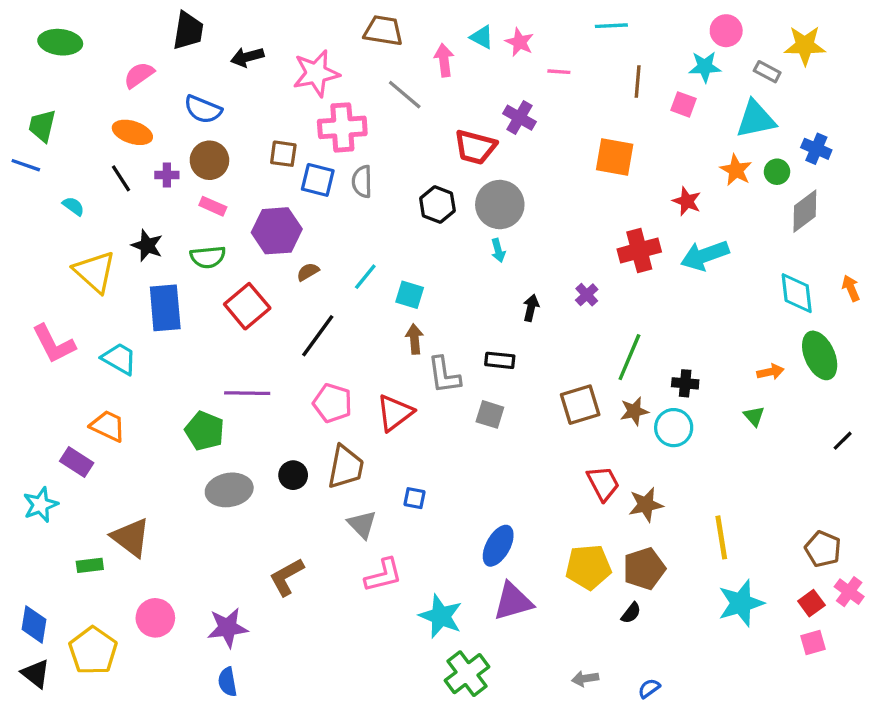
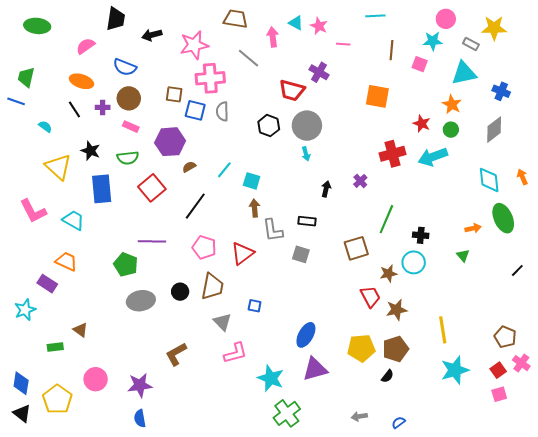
green circle: (777, 172) -> (451, 130), moved
brown star: (634, 411) -> (388, 274), moved
brown triangle: (131, 537) -> (80, 330), size x0.6

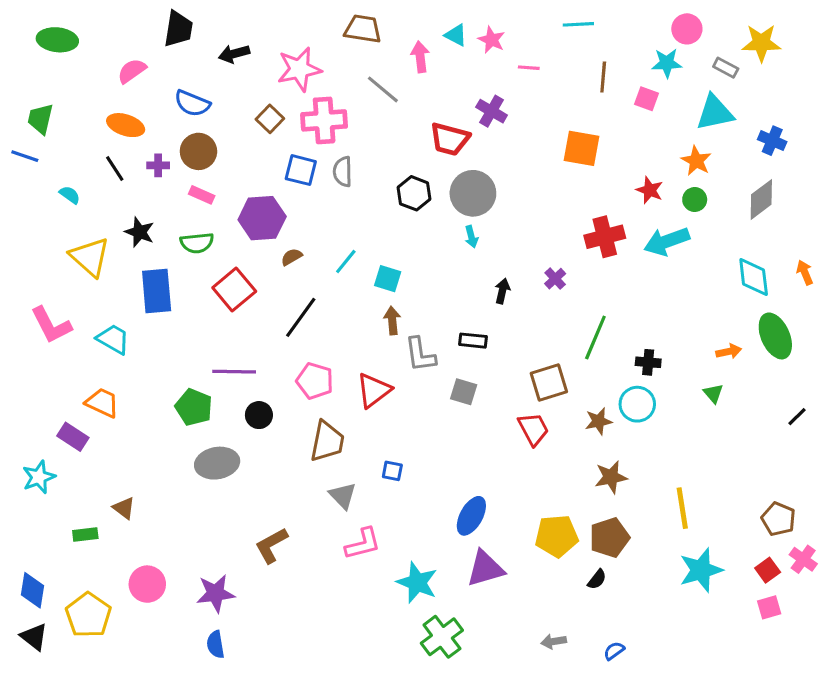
brown square: (174, 94) -> (270, 119), moved, turned 36
black circle: (180, 292) -> (259, 415), moved
red trapezoid: (370, 297) -> (533, 429), moved

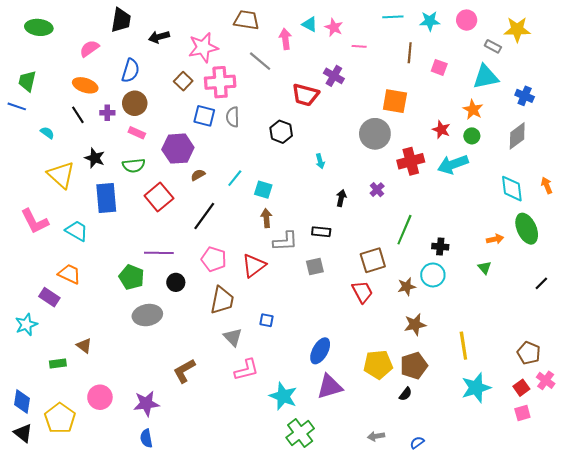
cyan star: (667, 63) -> (430, 21), moved
blue semicircle: (192, 103) -> (130, 71), turned -95
gray circle: (473, 193) -> (375, 134), moved
gray L-shape: (420, 355) -> (285, 241), turned -85
gray square: (464, 392) -> (315, 267), turned -30

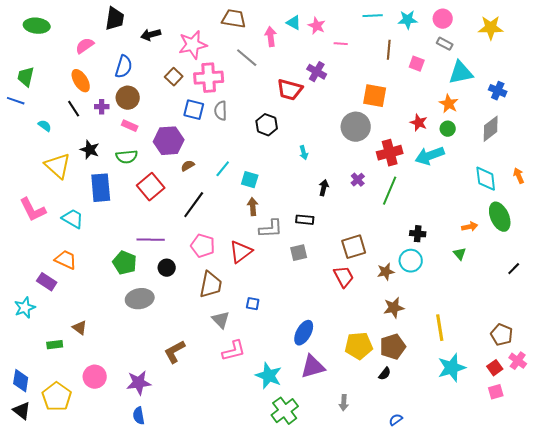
gray rectangle: (493, 46) -> (445, 44), moved
orange ellipse: (85, 85) -> (81, 81), turned 40
green line: (404, 230) -> (390, 191), moved
gray arrow: (376, 436) -> (344, 403), moved, turned -77

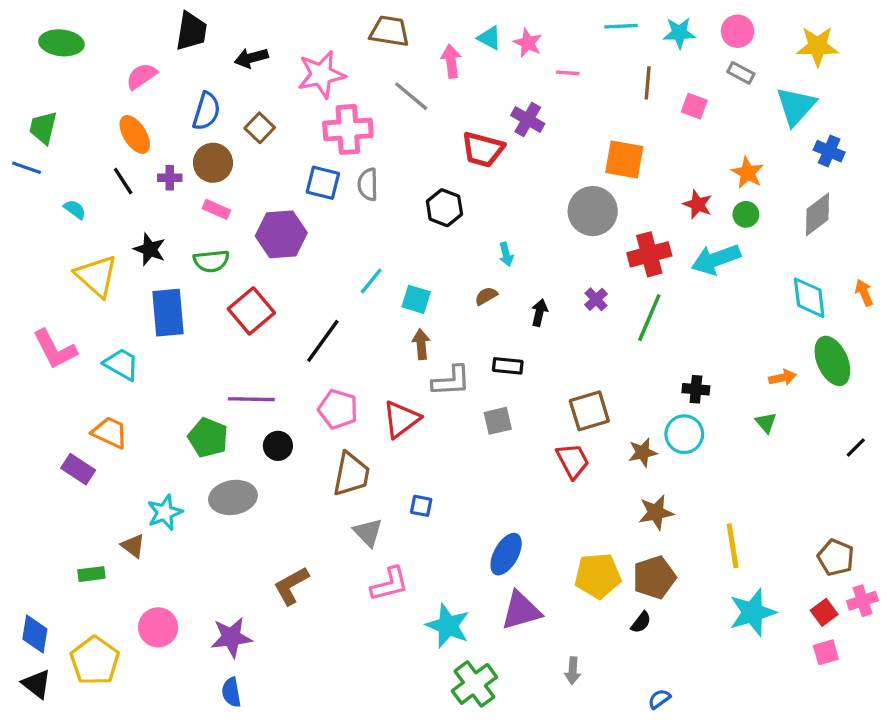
cyan triangle: (461, 73) -> (796, 106), moved, turned -36
brown square: (174, 77) -> (260, 128), moved
brown semicircle: (188, 166) -> (486, 296), moved
cyan star: (25, 308) -> (165, 512), moved
pink cross: (518, 361) -> (862, 601), turned 36

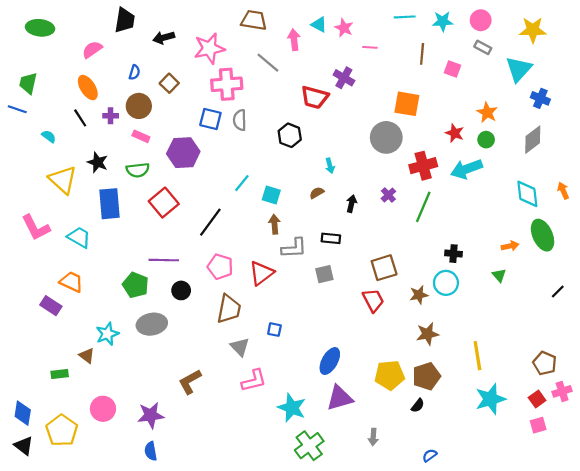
blue semicircle: (206, 111) -> (134, 72), size x0.6

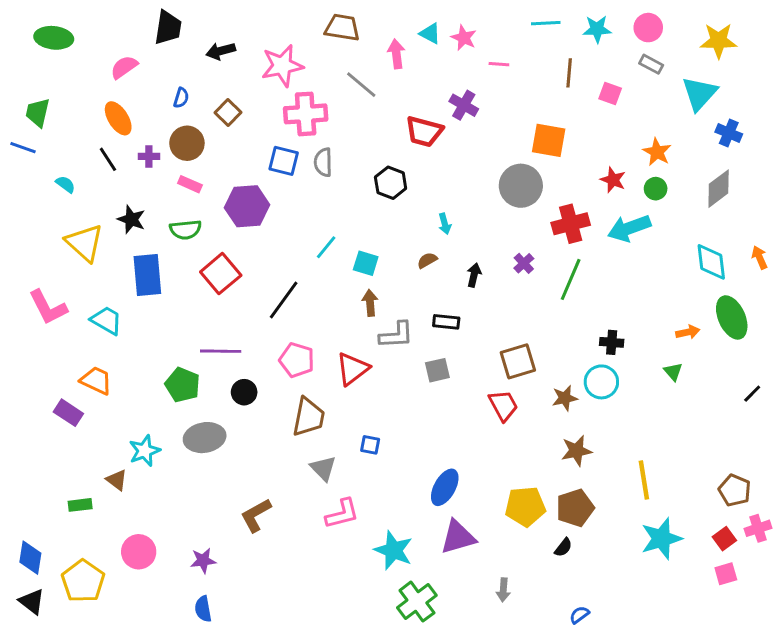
purple star: (151, 415) -> (203, 561), size x0.7

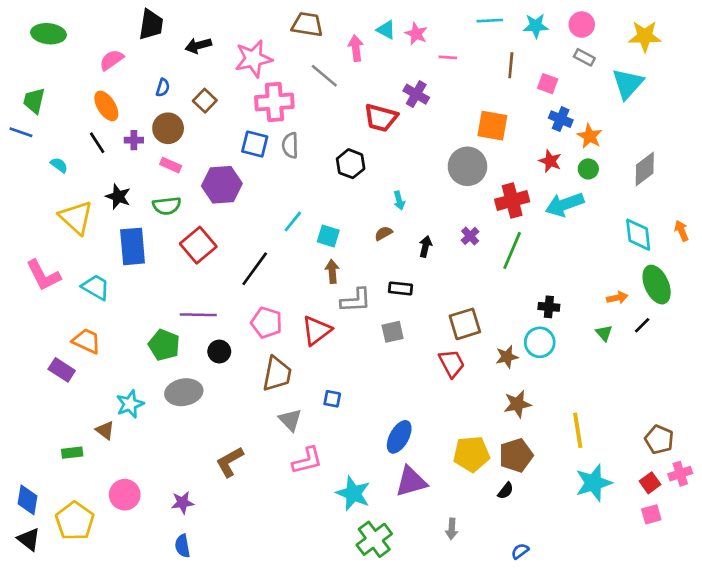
blue cross: (729, 133) -> (561, 119), moved
black line: (752, 394) -> (642, 325), moved

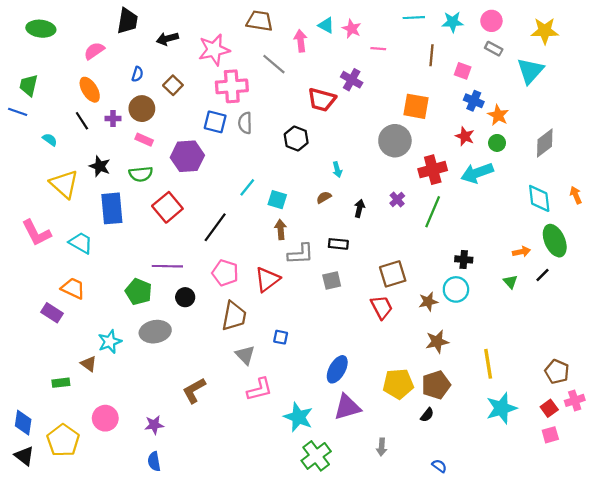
blue semicircle: (520, 551) -> (439, 466), turned 72

